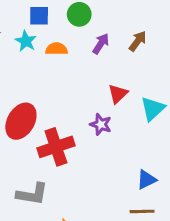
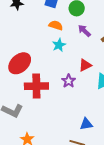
cyan star: (26, 41) -> (59, 45), moved
purple arrow: (101, 44) -> (84, 31), turned -96

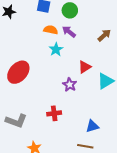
purple arrow: (84, 31) -> (69, 32), moved
red cross: (36, 86) -> (54, 113), moved, size x0.6

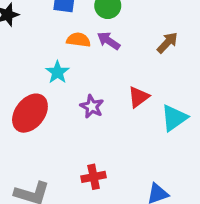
cyan star: (56, 49) -> (57, 72), moved
purple star: (70, 85) -> (92, 107), moved

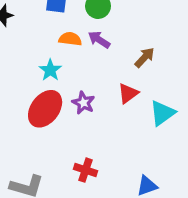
brown arrow: (167, 43) -> (145, 58), moved
red ellipse: (30, 113) -> (45, 109), moved
red cross: (94, 177) -> (86, 170), turned 30

